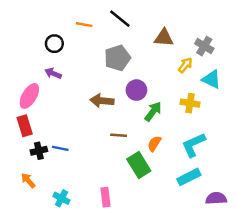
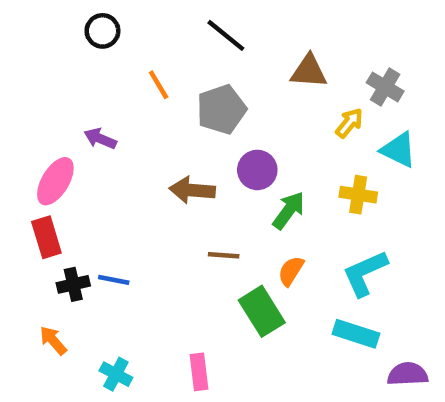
orange line: (84, 25) -> (159, 85), moved, turned 49
black circle: (54, 44) -> (102, 31), moved
cyan rectangle: (189, 177) -> (356, 334), turned 45

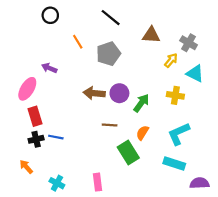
purple circle: (257, 170) -> (119, 93), moved
red rectangle: (46, 237) -> (35, 116), moved

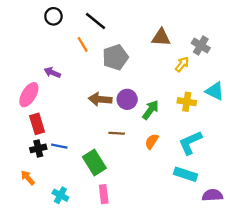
black line: (111, 18) -> (96, 21), moved
cyan triangle: (195, 73) -> (215, 91), moved
green rectangle: (128, 152) -> (94, 162), moved

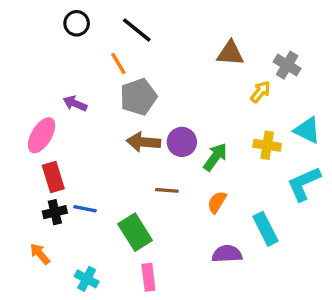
gray pentagon: (115, 57) -> (138, 97), moved
cyan L-shape: (190, 143) -> (304, 184), moved
cyan rectangle: (186, 174) -> (265, 229), moved, turned 45
purple semicircle: (212, 195) -> (227, 254), moved

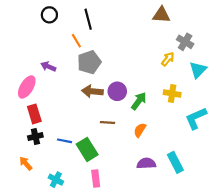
black line: (137, 30) -> (88, 19), turned 36
brown triangle: (230, 53) -> (161, 15), moved
cyan triangle: (307, 130) -> (198, 70), moved, turned 48
blue line: (85, 209) -> (64, 141), moved
cyan rectangle: (265, 229) -> (175, 162), moved

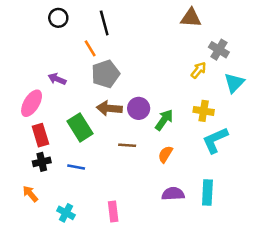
cyan L-shape: (196, 118) -> (215, 140), moved
green rectangle: (87, 149) -> (80, 127), moved
cyan rectangle: (175, 162) -> (207, 192), turned 30

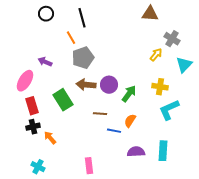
blue line: (76, 167) -> (114, 131), moved
orange arrow: (30, 194) -> (50, 138), moved
cyan cross: (66, 213) -> (38, 167), moved

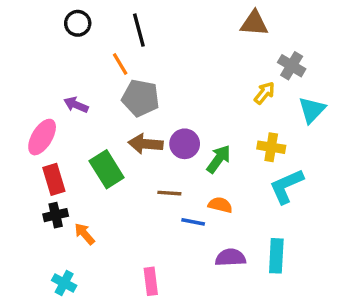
gray pentagon: (83, 58) -> (140, 98), turned 30
orange semicircle: (130, 121) -> (220, 205), turned 72

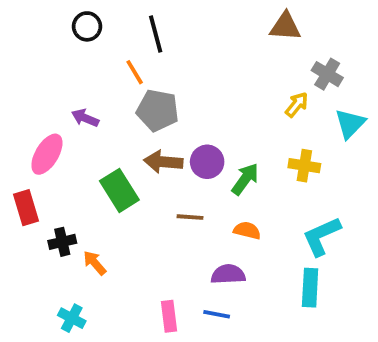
red rectangle: (54, 179) -> (26, 208), moved
cyan L-shape: (286, 186) -> (322, 236), moved
blue line: (193, 222) -> (217, 314), moved
purple semicircle: (230, 258) -> (228, 274), moved

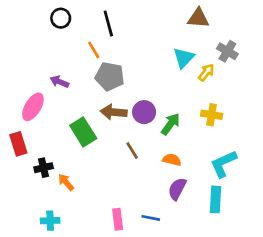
cyan triangle: (350, 124) -> (184, 58), moved
brown line: (190, 217) -> (132, 150), turned 54
purple semicircle: (228, 274) -> (177, 189), moved, turned -60
cyan cross: (72, 318) -> (50, 221), turned -30

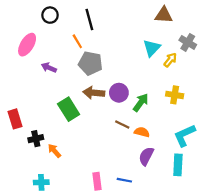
pink ellipse: (33, 107) -> (27, 45), moved
brown line: (132, 150) -> (122, 124), moved, turned -32

